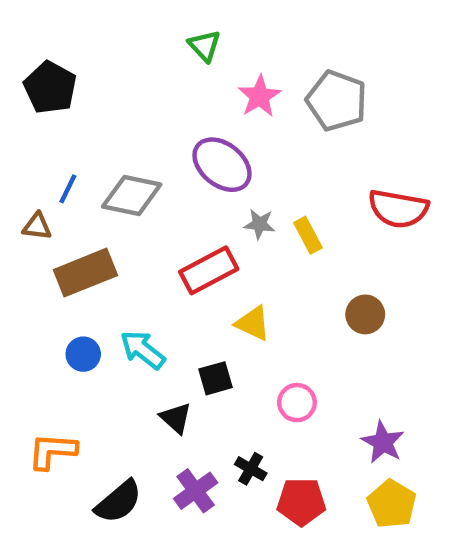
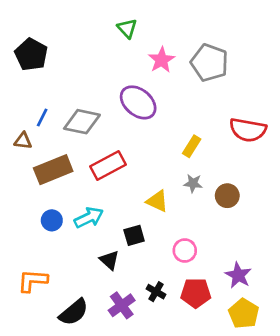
gray star: (259, 224) -> (193, 183), moved
yellow rectangle: (308, 235) -> (192, 146), turned 60
red rectangle: (209, 270) -> (108, 166), moved
cyan arrow: (143, 350) -> (89, 218), turned 116
red pentagon: (301, 502) -> (196, 293), moved

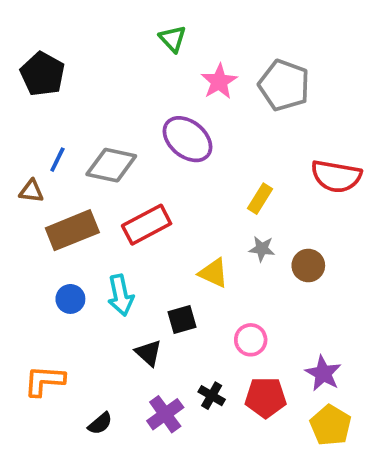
cyan arrow: (89, 218) -> (121, 295), turned 104
black semicircle: (74, 312) -> (100, 423), size x0.6

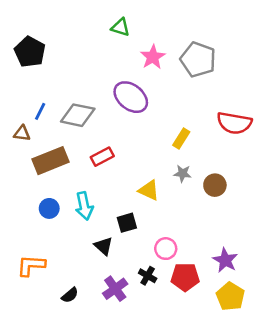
green triangle: (173, 39) -> (120, 27), turned -30
red rectangle: (147, 225) -> (102, 157), size x0.7
pink circle: (251, 340) -> (166, 249), moved

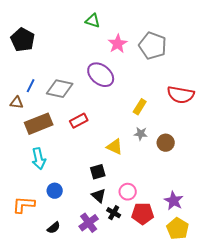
cyan arrow: (84, 206) -> (39, 159), moved
blue circle: (49, 208) -> (55, 191), moved
black triangle: (104, 246) -> (99, 196), moved

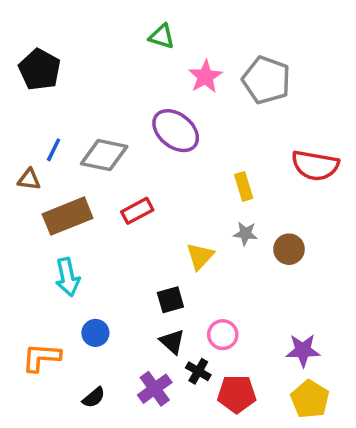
yellow rectangle: (140, 107) -> (244, 186), turned -49
yellow triangle: (115, 147) -> (200, 256), turned 48
purple star: (174, 201) -> (303, 350), turned -30
red pentagon: (143, 214) -> (237, 394), moved

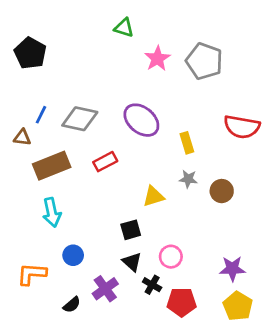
purple ellipse: (176, 131) -> (141, 120), moved
yellow triangle: (200, 256) -> (153, 196), turned 30
purple cross: (155, 389) -> (105, 289), moved

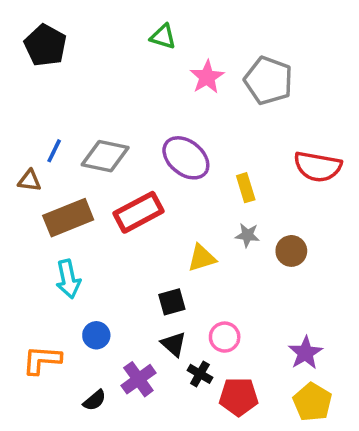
black pentagon: (30, 53) -> (45, 45), moved
red rectangle: (105, 162) -> (138, 212), size x1.5
purple star: (232, 269) -> (305, 353), turned -30

